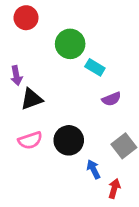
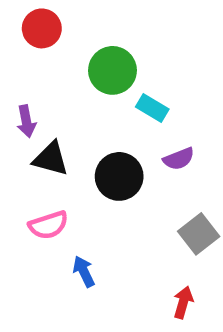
black triangle: (32, 99) -> (51, 159), turned 35
black circle: (69, 140) -> (119, 176), moved
blue arrow: (94, 169) -> (84, 271), moved

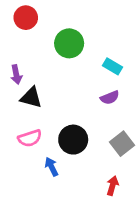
cyan rectangle: (152, 108) -> (112, 66), moved
black circle: (119, 176) -> (73, 140), moved

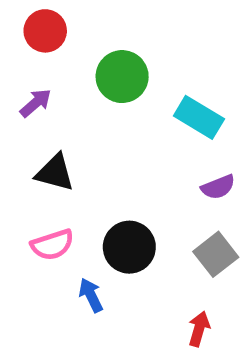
cyan rectangle: (112, 66) -> (199, 117), size x1.4
purple arrow: (16, 75) -> (36, 103), moved, turned -120
purple semicircle: (110, 98) -> (218, 187), moved

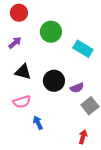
purple semicircle: (218, 187) -> (77, 88), moved
black circle: (129, 247) -> (54, 81), moved

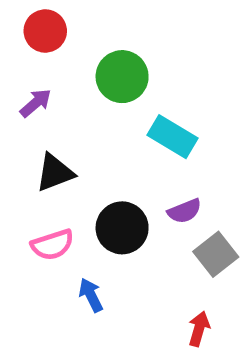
cyan rectangle: (83, 49) -> (173, 137), moved
black triangle: (23, 72) -> (55, 173), turned -36
black circle: (54, 81) -> (122, 228), moved

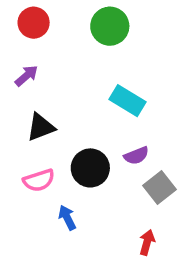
green circle: (122, 77) -> (110, 26), moved

